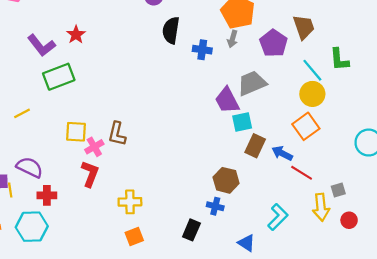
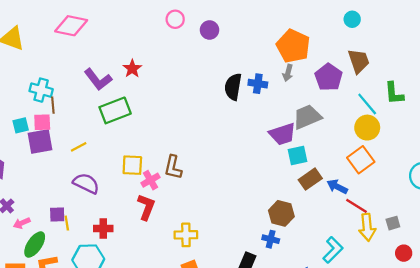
black semicircle: (171, 30) -> (233, 87), moved
purple trapezoid: (227, 100) -> (282, 134), turned -80
brown rectangle: (255, 146) -> (310, 179), turned 30
purple semicircle: (30, 167) -> (86, 183), moved
yellow arrow: (321, 207) -> (367, 227), moved

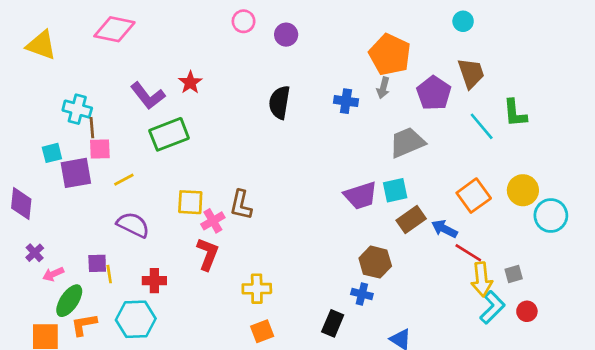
black semicircle: (233, 87) -> (279, 102), moved
pink square: (42, 122) -> (100, 149), moved
yellow circle: (367, 128) -> (523, 190), moved
purple trapezoid: (282, 134) -> (361, 196), moved
cyan L-shape: (333, 250) -> (492, 307), moved

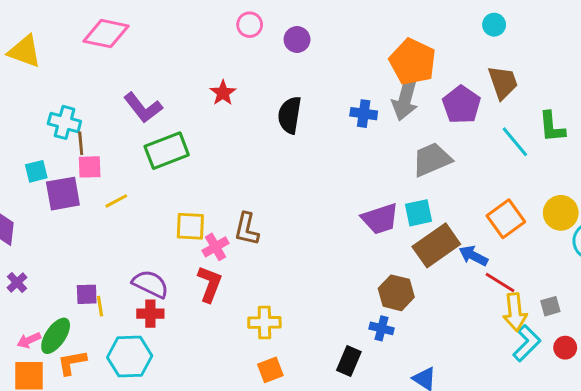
red star: (190, 82) -> (223, 93), moved
gray arrow: (383, 88) -> (405, 99), size x1.8
brown rectangle: (411, 220) -> (436, 245), size x1.4
purple semicircle: (133, 225) -> (150, 284), moved
pink arrow: (53, 274) -> (29, 340), moved

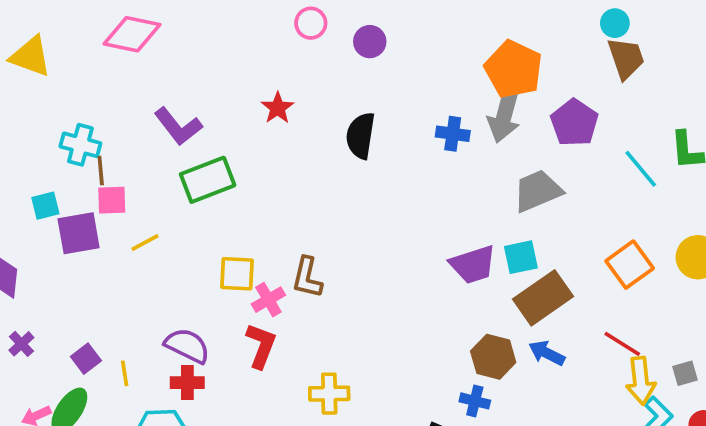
brown trapezoid: (503, 82) -> (626, 58), moved
blue arrow: (473, 256) -> (547, 353), moved
purple square: (87, 294) -> (86, 359), moved, turned -35

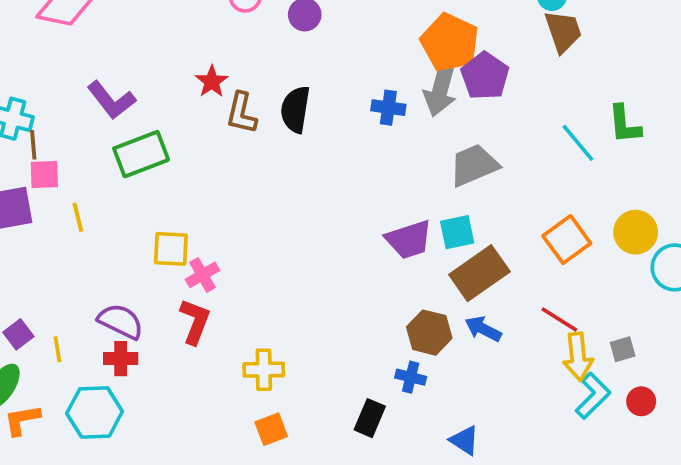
purple pentagon: (574, 123) -> (485, 76), moved
yellow line: (145, 242) -> (78, 217), turned -76
brown L-shape: (307, 277) -> (241, 113), moved

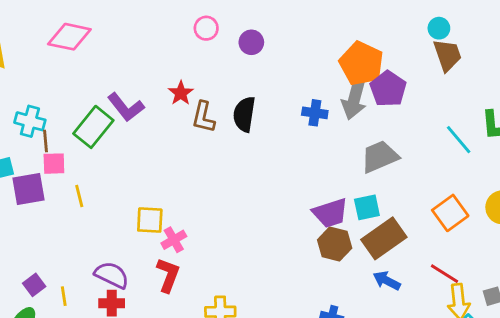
purple L-shape: (111, 100) -> (126, 107), moved
green rectangle: (141, 154) -> (93, 127), moved, turned -30
brown hexagon: (429, 333) -> (335, 244), moved

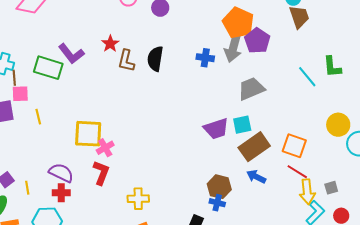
green rectangle: (93, 127) -> (48, 68), turned 68
orange square: (450, 213) -> (294, 146), moved, turned -35
yellow square: (150, 220) -> (88, 134), size x1.4
brown hexagon: (335, 244) -> (219, 187), moved

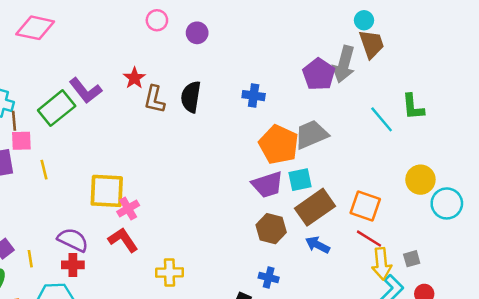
orange pentagon: (238, 23) -> (279, 144), moved
gray arrow: (233, 48) -> (344, 64), moved
green rectangle: (48, 68) -> (57, 108), turned -56
red L-shape: (101, 173) -> (123, 240), turned -55
brown hexagon: (219, 187) -> (271, 229), moved

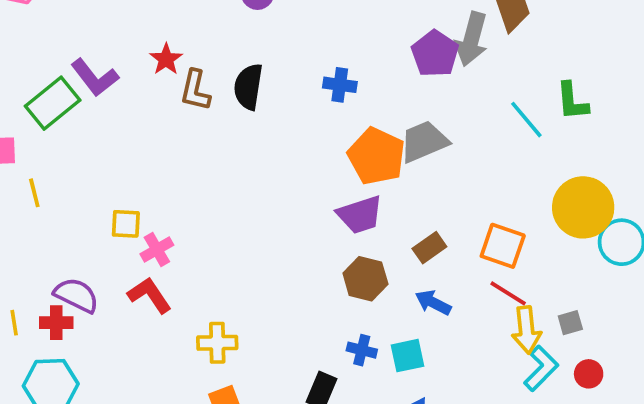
cyan square: (300, 180) -> (408, 356), moved
yellow circle: (420, 180) -> (583, 207), size x1.4
yellow square: (107, 191) -> (126, 224), size x0.6
brown rectangle: (315, 207) -> (429, 248), size x0.6
red cross: (73, 265) -> (56, 323), moved

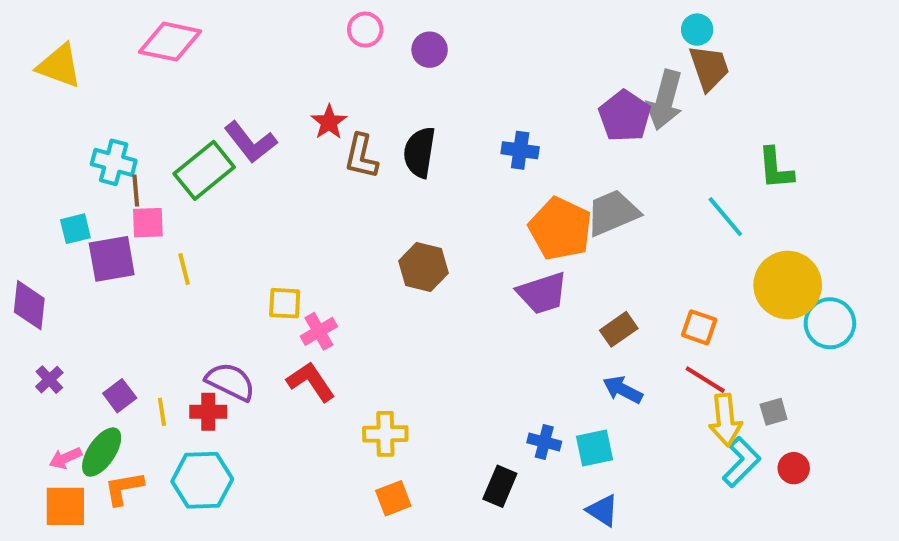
cyan line: (526, 120) -> (725, 217), moved
orange square: (503, 246) -> (699, 327), size x0.7
brown hexagon: (365, 279) -> (424, 267), moved

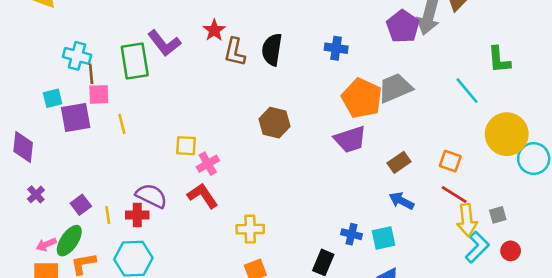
green rectangle: (204, 170) -> (135, 61), turned -60

